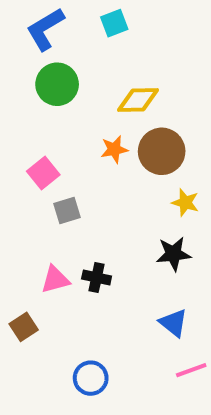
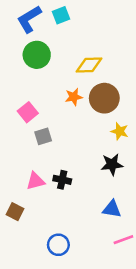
cyan square: (114, 23) -> (61, 15), moved
blue triangle: (173, 323) -> (112, 209), turned -30
brown square: (24, 327) -> (15, 212), turned -30

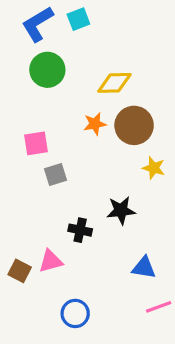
pink square: (28, 112) -> (36, 143), turned 30
black star: (112, 164) -> (121, 210), moved
pink triangle: (35, 181) -> (51, 261), moved

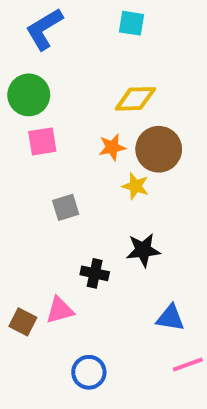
cyan square: (78, 19) -> (132, 23), moved, turned 30
green circle: (47, 70) -> (29, 95), moved
pink square: (36, 143) -> (42, 141), moved
yellow star: (154, 168) -> (135, 186), moved

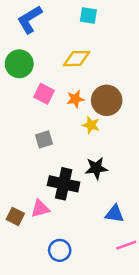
yellow diamond: (135, 99) -> (77, 59), moved
pink square: (42, 141) -> (44, 94), moved, turned 36
black cross: (95, 273) -> (64, 184), size x1.6

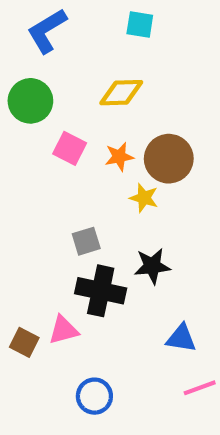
gray square: (44, 139) -> (86, 241), moved

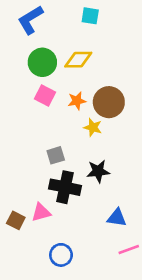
green circle: (30, 101) -> (42, 62), moved

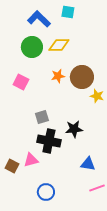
blue L-shape: (30, 20) -> (39, 19), moved, turned 75
pink square: (45, 95) -> (21, 82), moved
yellow star: (93, 127) -> (97, 96), moved

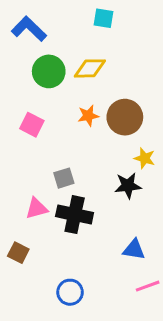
blue L-shape: (39, 19) -> (29, 29), moved
yellow star: (97, 96) -> (145, 158), moved
black star: (74, 129) -> (128, 186), moved
pink triangle: (31, 160) -> (37, 208), moved

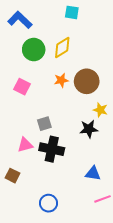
yellow diamond: (90, 68) -> (62, 47), turned -30

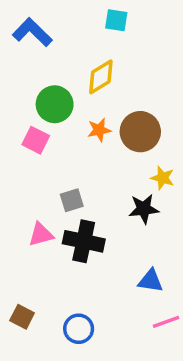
green circle: (34, 50) -> (55, 104), moved
brown square: (12, 176) -> (22, 317), moved

